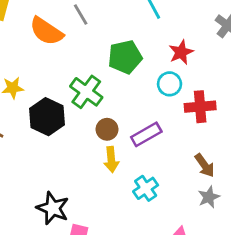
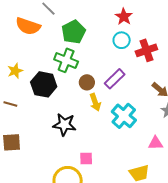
green pentagon: (125, 57) -> (74, 32), moved
cyan cross: (146, 188) -> (124, 116), size x1.4
black star: (53, 208) -> (64, 125), moved

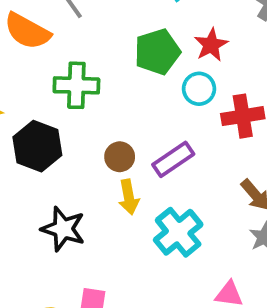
green pentagon: (74, 32) -> (157, 52), moved
green cross: (66, 60) -> (76, 85), moved, turned -30

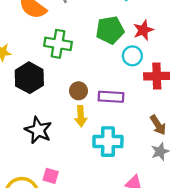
purple rectangle: (173, 159) -> (111, 97), turned 30
cyan cross: (178, 232) -> (108, 142), turned 32

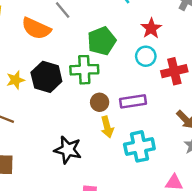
green pentagon: (110, 30) -> (102, 41), moved
green cross: (58, 44) -> (84, 70), moved
black hexagon: (29, 78) -> (46, 77), moved

